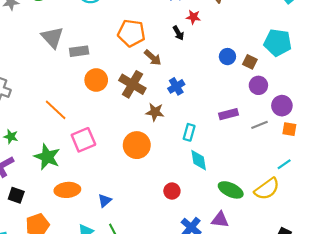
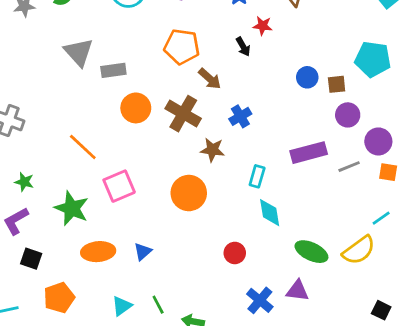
brown square: (250, 62) -> (337, 84), turned -32
purple rectangle: (229, 114) -> (309, 153), size x1.4
blue triangle: (105, 201) -> (143, 252), moved

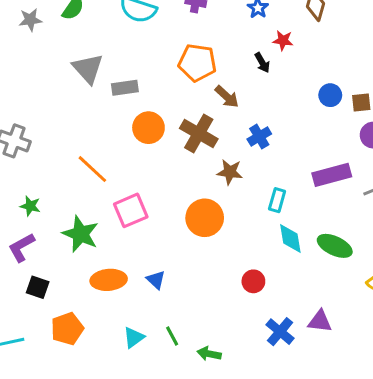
blue triangle: (143, 252) -> (156, 280), turned -36
green ellipse: (311, 252) -> (335, 246), moved

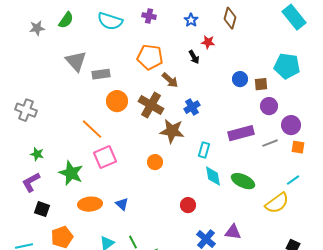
orange line: (92, 169) -> (92, 129), moved
brown star: (230, 172) -> (172, 131), size x1.4
orange circle: (205, 218) -> (155, 162), size x0.6

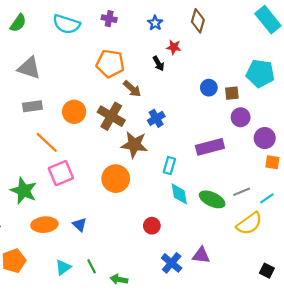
gray triangle: (76, 61) -> (29, 68), turned -30
gray rectangle: (101, 74) -> (32, 106), moved
gray line: (270, 143) -> (242, 192), moved
orange circle: (155, 162) -> (116, 179), size x1.6

